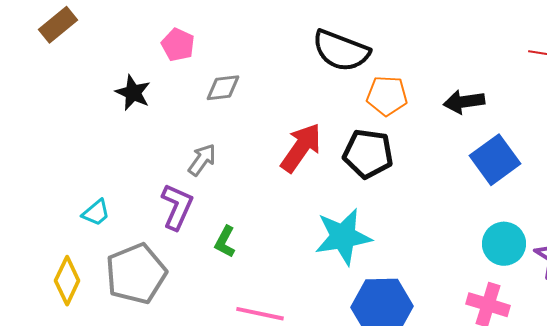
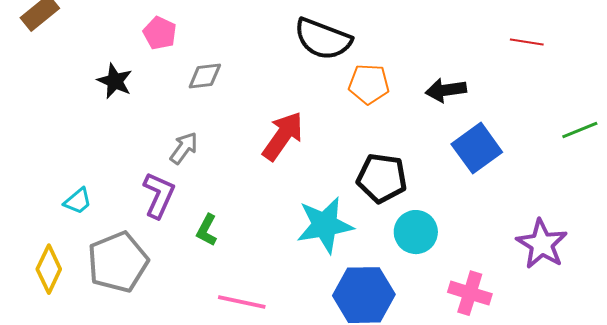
black pentagon: (368, 154) -> (382, 178), moved
cyan circle: (504, 244) -> (416, 232), moved

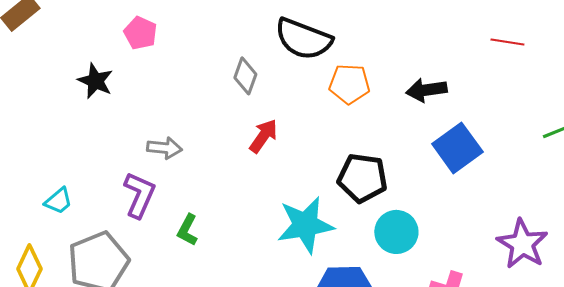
gray diamond: (205, 76) -> (245, 76), moved, turned -63
red arrow: (283, 136) -> (263, 136), size x0.7
gray arrow: (184, 148) -> (164, 148), turned 60

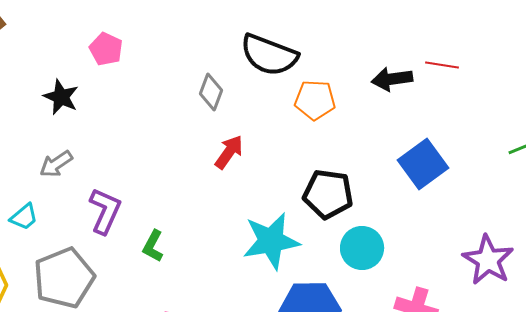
red line: (507, 42) -> (442, 65), moved
black arrow: (426, 90) -> (392, 79), moved
gray arrow: (164, 148) -> (56, 164), moved, turned 140

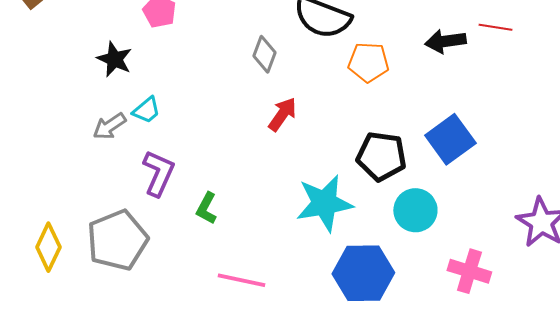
blue square: (423, 164) -> (450, 139), moved
cyan trapezoid: (24, 217) -> (146, 110), moved

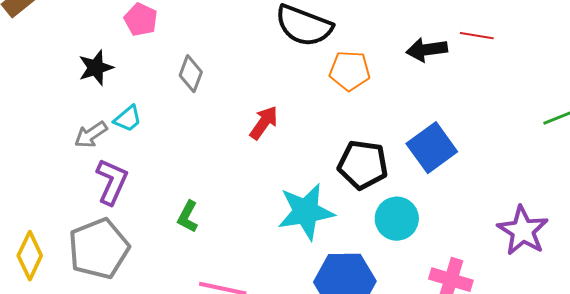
gray diamond: (264, 54) -> (191, 74), moved
black star: (114, 59) -> (96, 68), turned 30
purple L-shape: (158, 173) -> (112, 182), moved

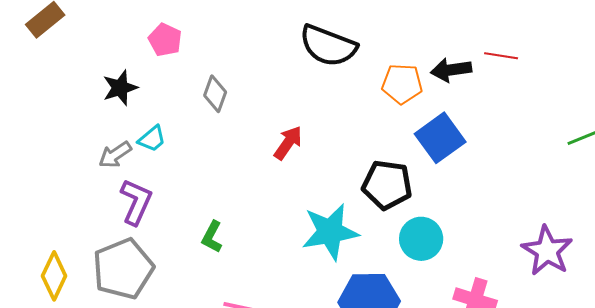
orange pentagon: (350, 71) -> (402, 84), moved
blue square: (432, 148) -> (440, 138), moved

